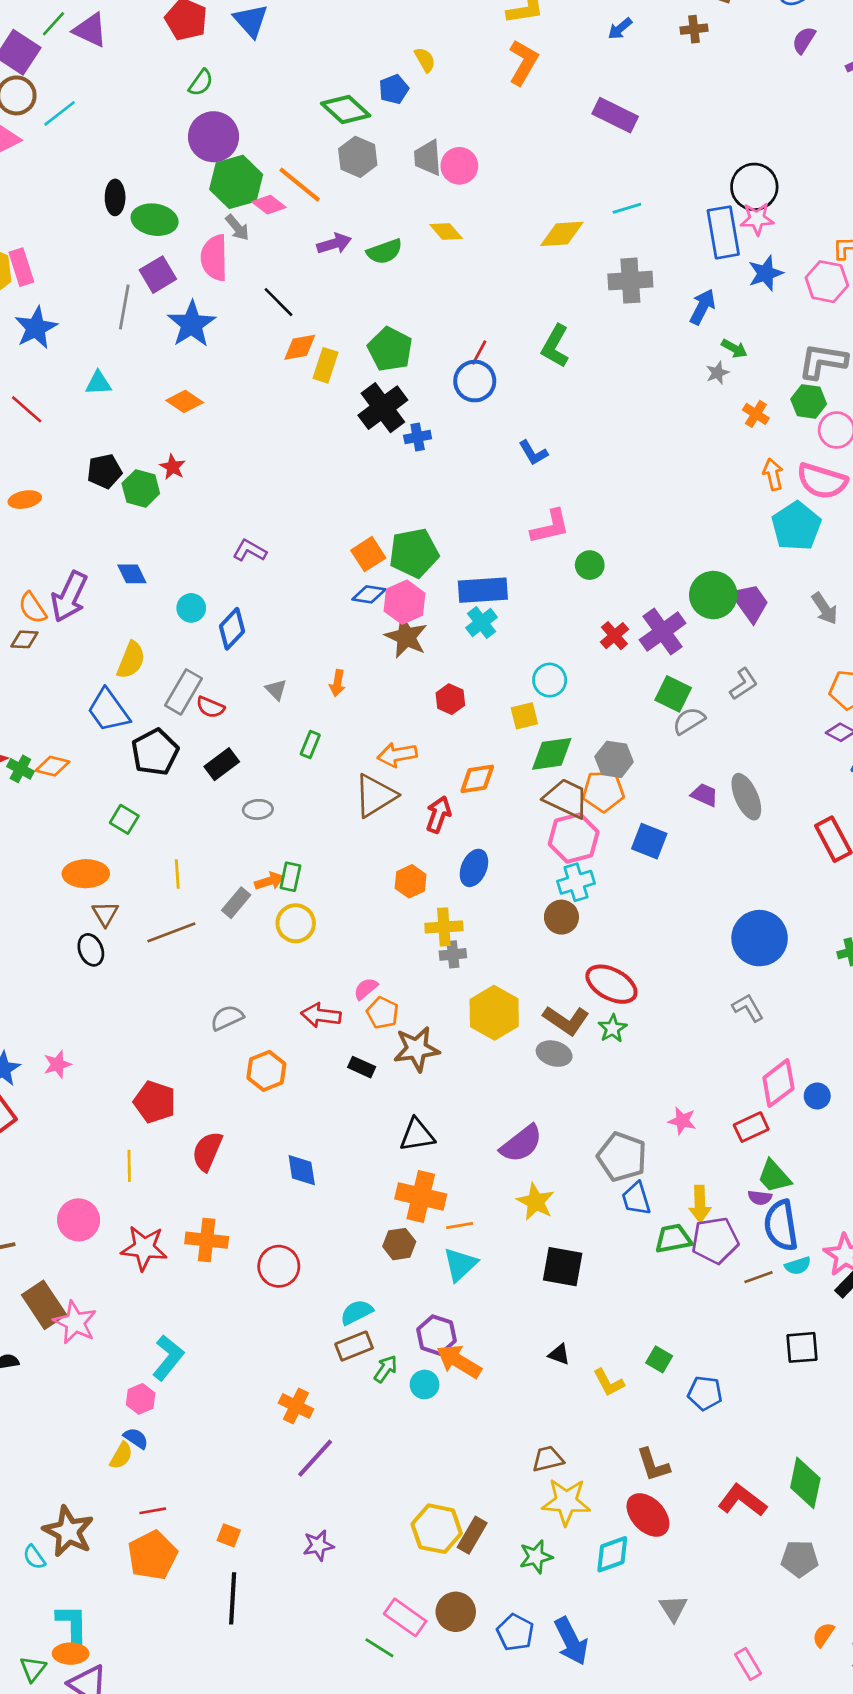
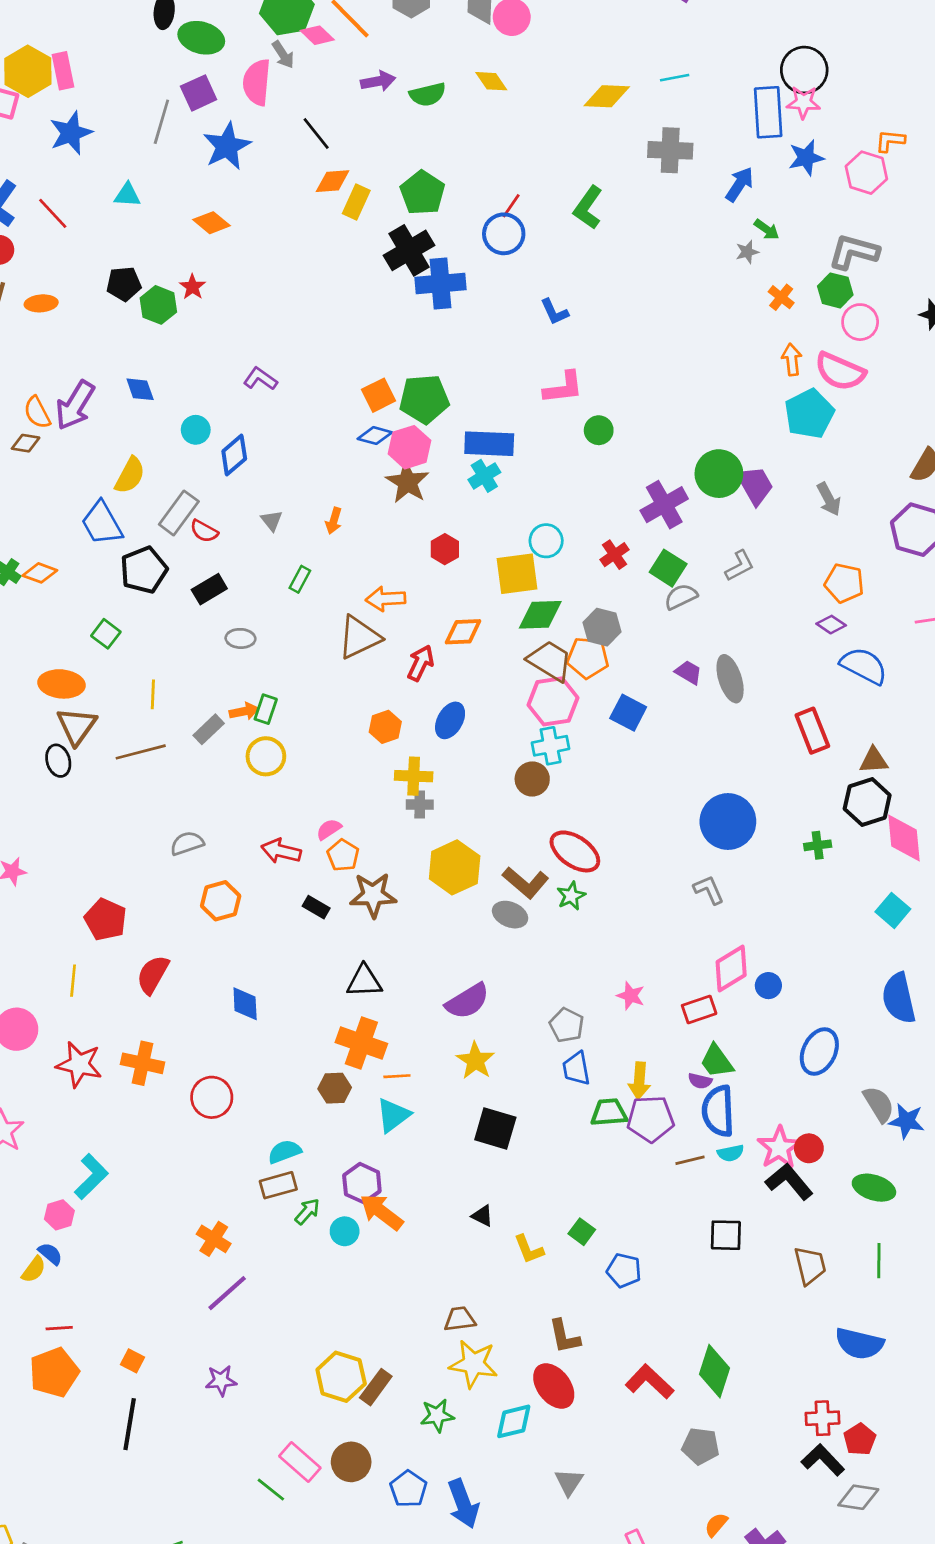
blue cross: (418, 437) -> (441, 283), size x1.8
red cross: (614, 636) -> (614, 555), moved
yellow square: (524, 716) -> (517, 574), size x1.6
brown triangle: (105, 914) -> (77, 726), size x1.5
gray pentagon: (622, 1157) -> (567, 1025), size x0.7

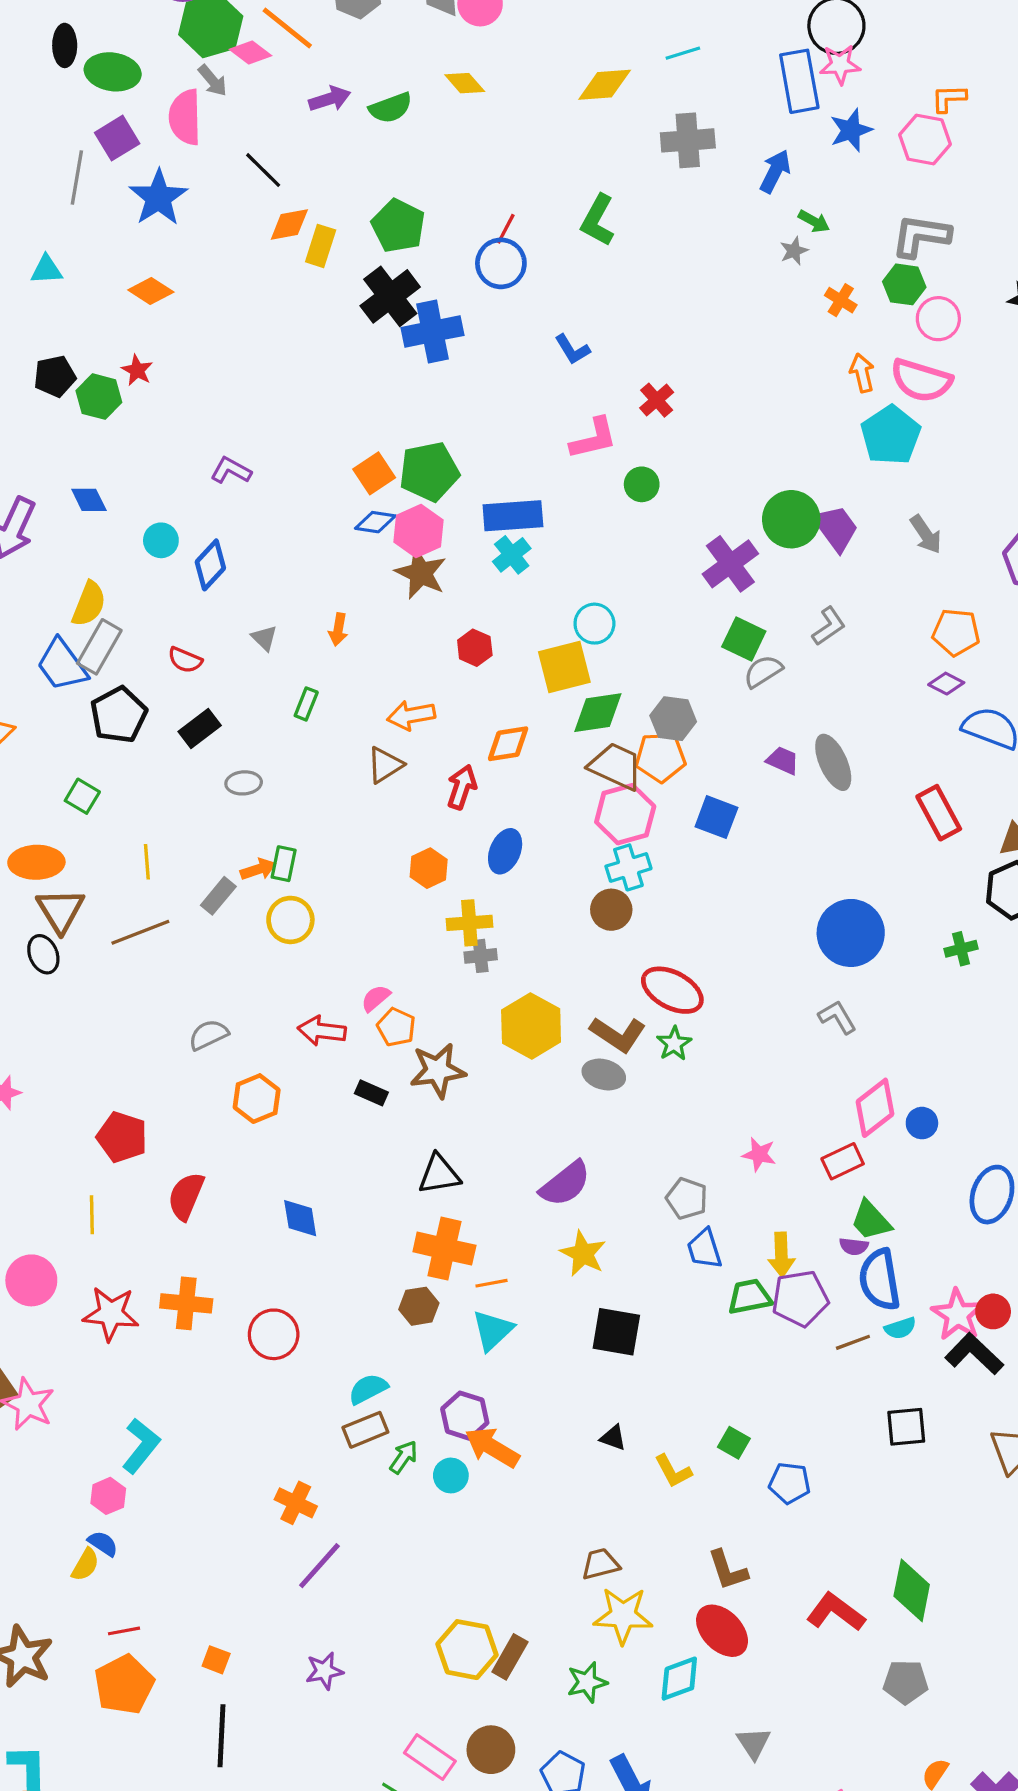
gray rectangle: (179, 513) -> (99, 647), moved
red cross: (614, 555) -> (657, 400), moved
brown triangle: (359, 637) -> (385, 765), size x0.7

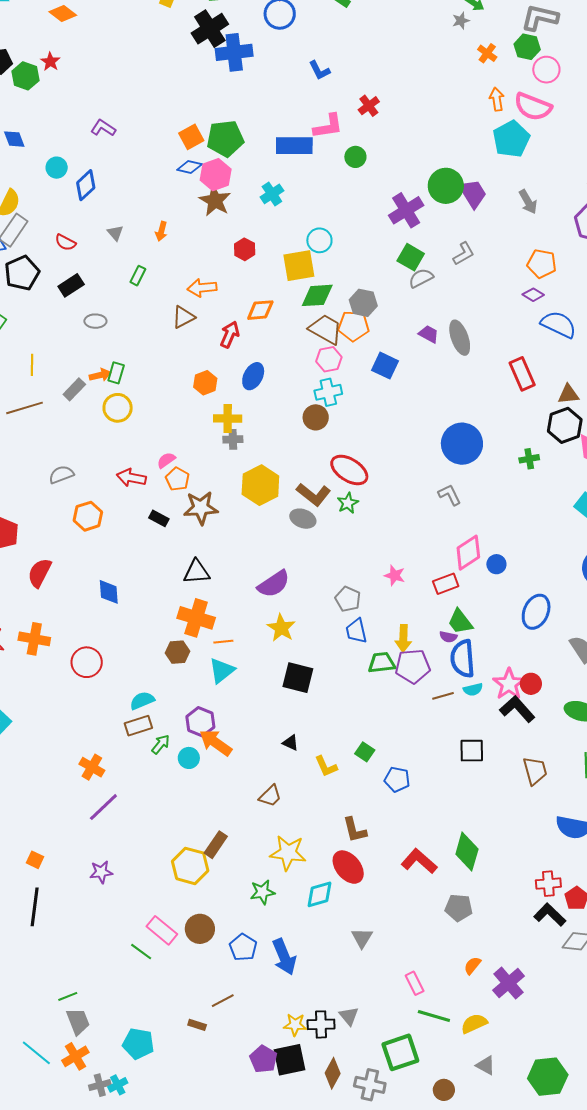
blue rectangle: (513, 516) -> (294, 146), moved
pink hexagon: (625, 814) -> (329, 359), size x0.7
brown trapezoid: (600, 1564) -> (270, 796), moved, turned 145
brown rectangle: (510, 1657) -> (216, 845), moved

